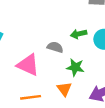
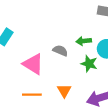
green star: (75, 67) -> (89, 64), moved

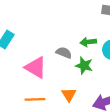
green star: (89, 64) -> (84, 66), moved

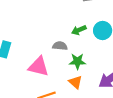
green star: (84, 66) -> (77, 61), moved

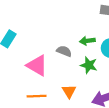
green star: (77, 61) -> (89, 65), moved

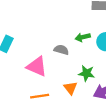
green star: (89, 65) -> (87, 73), moved

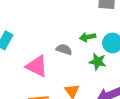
green star: (87, 73) -> (98, 62), moved

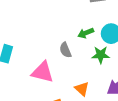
gray semicircle: (64, 49) -> (65, 50), turned -119

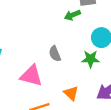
green arrow: (86, 33) -> (72, 15), moved

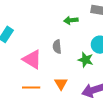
green arrow: (72, 15) -> (71, 20), moved

